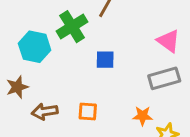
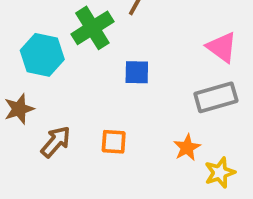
brown arrow: (45, 112) -> (56, 142), turned 140
orange star: (143, 116) -> (187, 148), turned -30

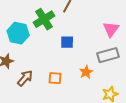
pink triangle: (222, 47) -> (111, 29), turned 30
orange star: (187, 148) -> (86, 72), moved

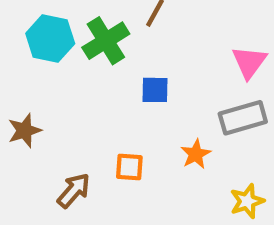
cyan hexagon: (18, 33) -> (50, 39), moved
brown arrow: (25, 78) -> (74, 191), moved

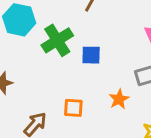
green cross: (106, 41) -> (57, 40), moved

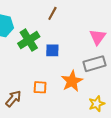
orange star: (119, 99) -> (72, 81), size x1.5

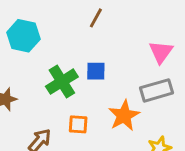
green cross: (29, 40) -> (62, 82), moved

